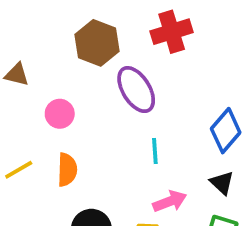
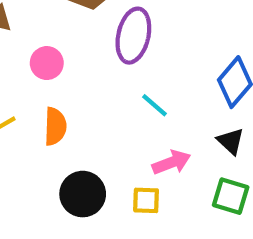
purple ellipse: (136, 90) -> (133, 36), turned 45
cyan line: (155, 151) -> (155, 105), turned -45

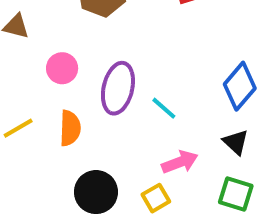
purple ellipse: (133, 36) -> (118, 88), moved
yellow square: (146, 200) -> (156, 198), turned -32

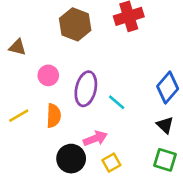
pink arrow: (180, 162) -> (95, 138), moved

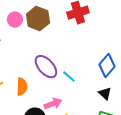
pink circle: (48, 75) -> (15, 20), moved
purple ellipse: (86, 89) -> (46, 67), turned -55

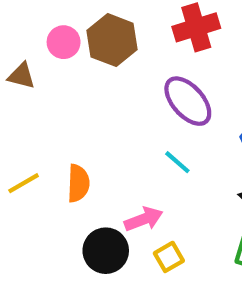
purple ellipse: (46, 67) -> (188, 101), moved

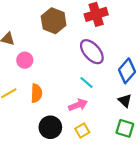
pink circle: (64, 42) -> (25, 60), moved
pink arrow: (144, 219) -> (78, 105), moved

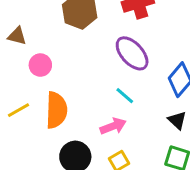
orange semicircle: (36, 93) -> (56, 110), size x1.4

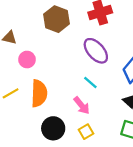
pink arrow: (113, 126) -> (82, 105), turned 72

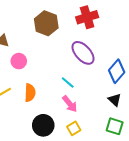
cyan line: (90, 82) -> (68, 82), moved
orange semicircle: (39, 93) -> (30, 93), size x0.7

